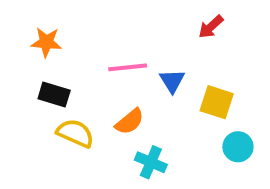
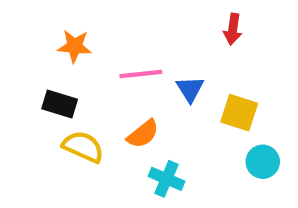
red arrow: (211, 27) -> (233, 29), turned -40
orange star: (46, 42) -> (75, 46), moved

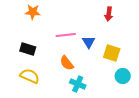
orange star: (75, 46) -> (33, 12), moved
orange semicircle: (143, 134) -> (67, 63), turned 91
yellow semicircle: (83, 147) -> (30, 76), moved

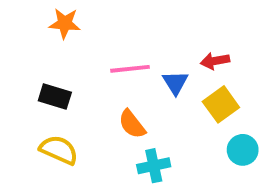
red arrow: (109, 14) -> (215, 61), moved, turned 72
yellow square: (112, 53) -> (221, 104), turned 36
cyan cross: (78, 84) -> (154, 166), turned -35

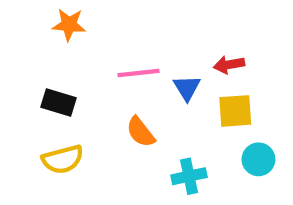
yellow square: (221, 104) -> (235, 111), turned 32
yellow semicircle: (59, 150) -> (63, 159), turned 141
cyan cross: (154, 166) -> (189, 176), moved

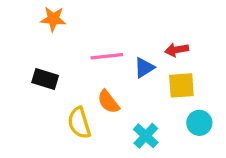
blue triangle: (187, 88) -> (144, 68), turned 30
yellow semicircle: (63, 159) -> (79, 123), moved, turned 88
cyan cross: (189, 176) -> (146, 136), turned -35

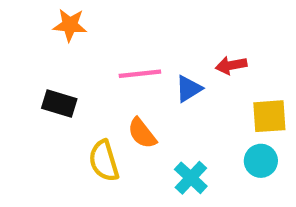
yellow square: (181, 85) -> (269, 116), moved

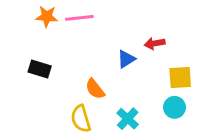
pink line: (140, 74) -> (79, 18), moved
yellow semicircle: (104, 161) -> (81, 119), moved

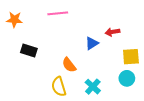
orange star: (47, 16) -> (14, 20), moved

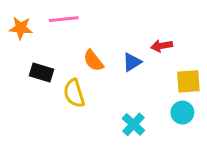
pink line: (58, 13) -> (64, 19), moved
orange semicircle: (69, 65) -> (93, 61), moved
yellow semicircle: (59, 87) -> (74, 93), moved

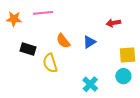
red arrow: (162, 46) -> (113, 23), moved

